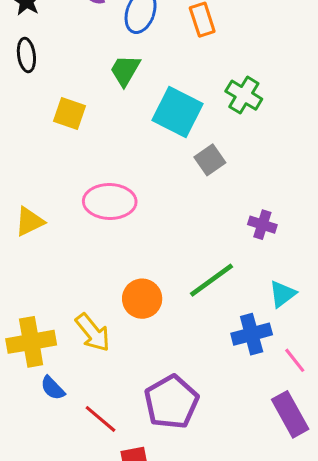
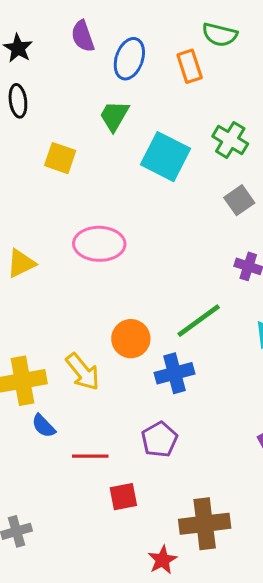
gray square: (210, 160) -> (239, 200), moved
blue cross: (252, 334) -> (175, 373), moved
purple pentagon: (171, 402) -> (159, 439), size x0.7
red line: (100, 419) -> (90, 456), turned -40

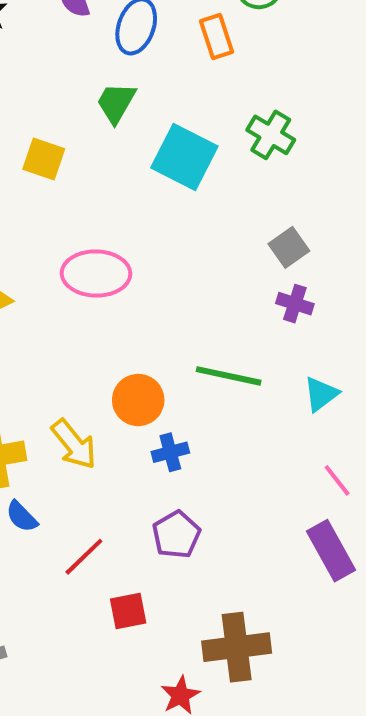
gray square: (239, 200) -> (289, 247), moved
green line: (199, 321) -> (229, 376), turned 48
blue cross: (175, 373) -> (170, 452), moved, size x0.7
red line: (90, 456) -> (84, 557), turned -44

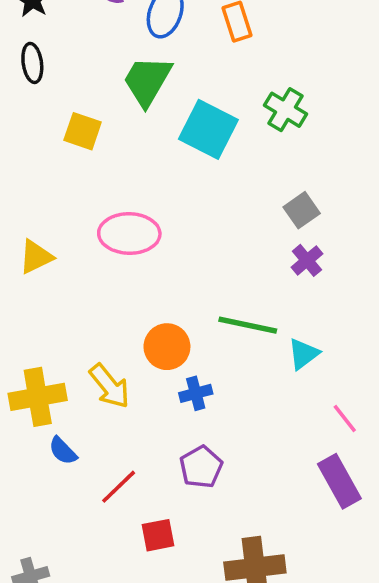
green trapezoid: (116, 103) -> (147, 81), size x1.4
purple cross: (295, 304) -> (307, 260), turned 32
cyan triangle: (321, 394) -> (303, 354), moved

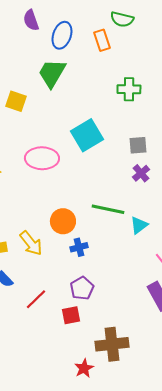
green cross: (285, 110) -> (129, 89), turned -30
cyan square: (208, 129) -> (87, 135), moved, turned 32
gray square: (302, 210) -> (138, 145), turned 30
red square: (158, 535) -> (71, 315), moved

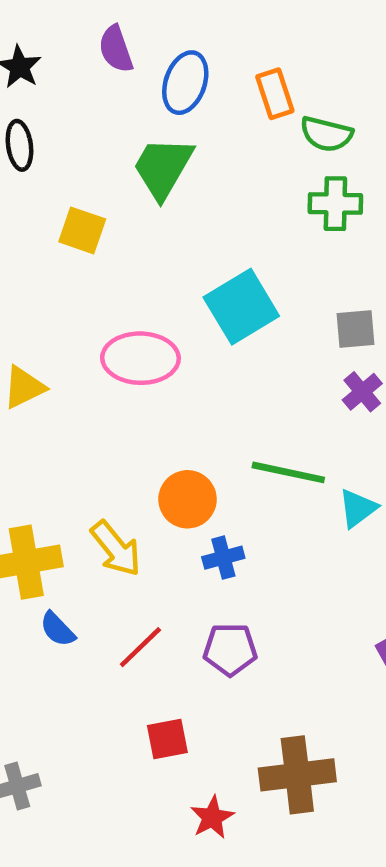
green semicircle: (122, 19) -> (326, 134), moved
purple pentagon: (82, 288) -> (230, 649), turned 30
red line: (36, 299) -> (140, 647), moved
red square: (71, 315) -> (167, 739), moved
red star: (84, 368) -> (212, 817), moved

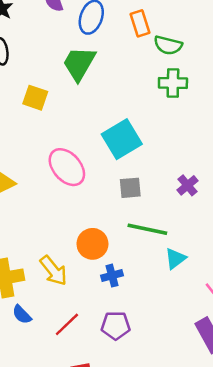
gray square: (356, 329) -> (130, 188), moved
pink ellipse: (140, 358) -> (67, 167), turned 48
cyan triangle: (358, 508) -> (175, 258), moved

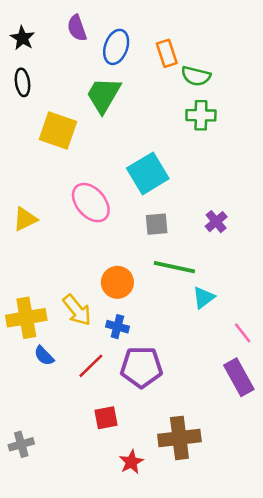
yellow square: (35, 98) -> (58, 130), size x1.4
blue cross: (112, 276) -> (117, 327), moved, turned 30
purple pentagon: (116, 326) -> (141, 367), size x1.4

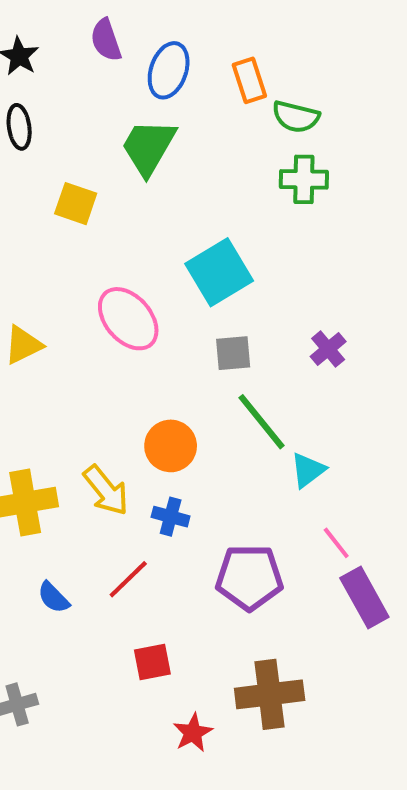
yellow square: (58, 130) -> (76, 204), size x0.7
green line: (174, 267) -> (261, 422), turned 39
pink line: (243, 333) -> (336, 543), moved
blue semicircle: (44, 356) -> (53, 597), moved
purple pentagon: (141, 367) -> (249, 577), moved

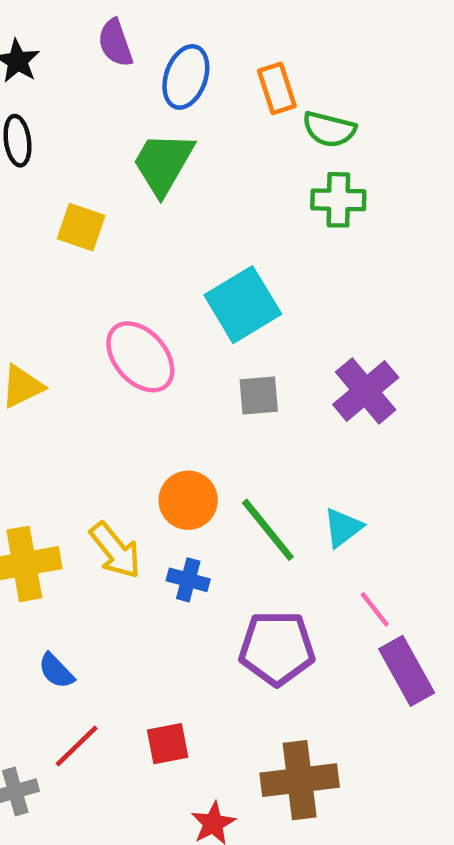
purple cross: (328, 349) -> (366, 391), size x1.6
green line: (261, 422) -> (268, 530), moved
red line: (128, 579) -> (77, 746), moved

